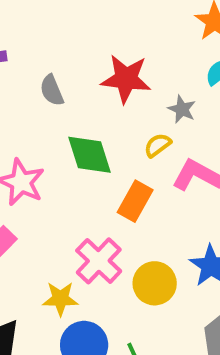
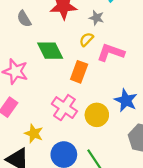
yellow star: (60, 299) -> (34, 133), moved, turned 30

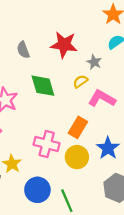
orange rectangle: (79, 72) -> (78, 127), moved
pink cross: (64, 108) -> (47, 144), turned -30

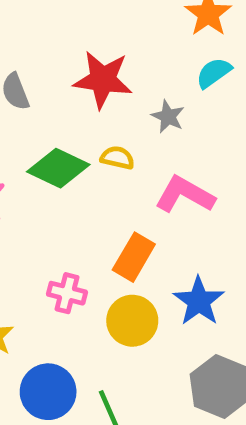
yellow semicircle: (80, 81) -> (117, 158), moved, turned 48
green diamond: (43, 86) -> (58, 168), turned -48
pink cross: (47, 144) -> (67, 293), size x0.7

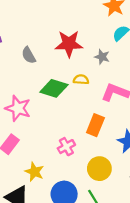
pink cross: (67, 293) -> (66, 147), turned -36
yellow circle: (132, 321) -> (99, 169), moved

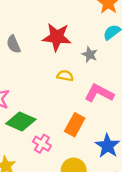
green diamond: (54, 88) -> (21, 121), moved
pink cross: (66, 147) -> (42, 144), turned -36

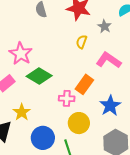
yellow semicircle: (65, 76) -> (81, 42), turned -88
pink cross: (42, 144) -> (67, 98), moved, turned -35

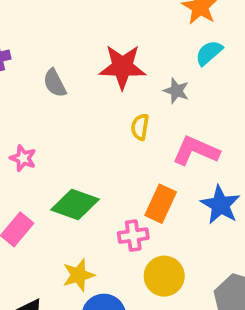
pink star: (21, 54) -> (23, 158), moved, size x0.6
blue star: (110, 106) -> (220, 205), moved
yellow star: (22, 112) -> (78, 275), moved, turned 30

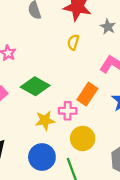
yellow semicircle: (140, 127) -> (73, 42), moved
yellow star: (78, 275) -> (45, 120), moved

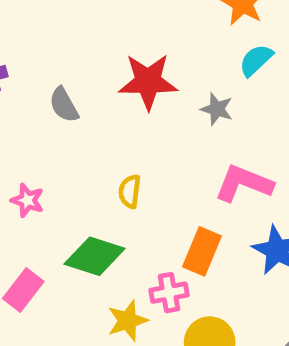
yellow semicircle: (73, 42) -> (130, 191), moved

